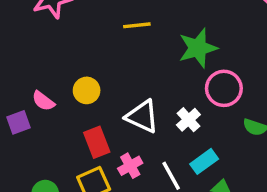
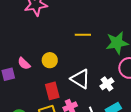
yellow line: (137, 25) -> (83, 35), moved

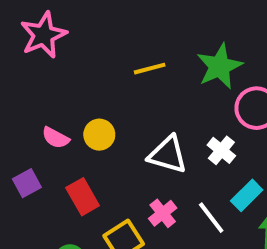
pink semicircle: (24, 63) -> (56, 138), moved
red rectangle: (52, 91) -> (83, 197), moved

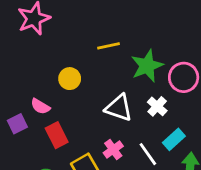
green star: (219, 66) -> (147, 66), moved
yellow circle: (99, 135) -> (70, 79), moved
pink semicircle: (56, 138) -> (40, 106), moved

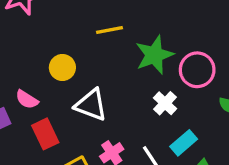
white triangle: (119, 108) -> (91, 105), moved

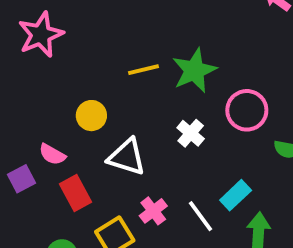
green star: (154, 55) -> (194, 71), moved
white cross: (165, 103) -> (191, 133), moved

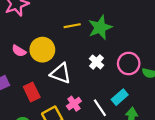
pink circle: (247, 110) -> (129, 63), moved
yellow circle: (91, 116) -> (42, 50), size x1.5
pink semicircle: (52, 154) -> (19, 51), moved

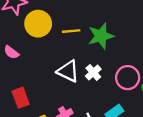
yellow circle: (42, 50) -> (38, 24), moved
white triangle: (61, 73) -> (68, 71), moved

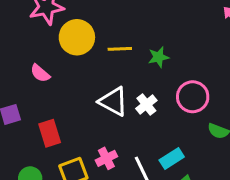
green star: (101, 36) -> (158, 57), size x0.6
pink circle: (128, 78) -> (193, 97), moved

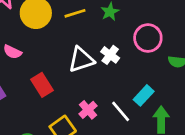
white triangle: (113, 101) -> (81, 60), turned -32
red rectangle: (50, 133) -> (42, 85), moved

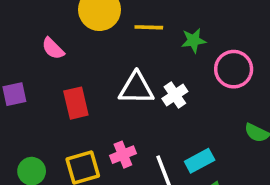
pink circle: (148, 38) -> (234, 69), moved

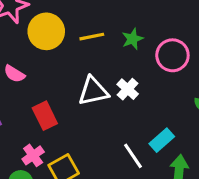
pink cross: (123, 155) -> (33, 155), moved

